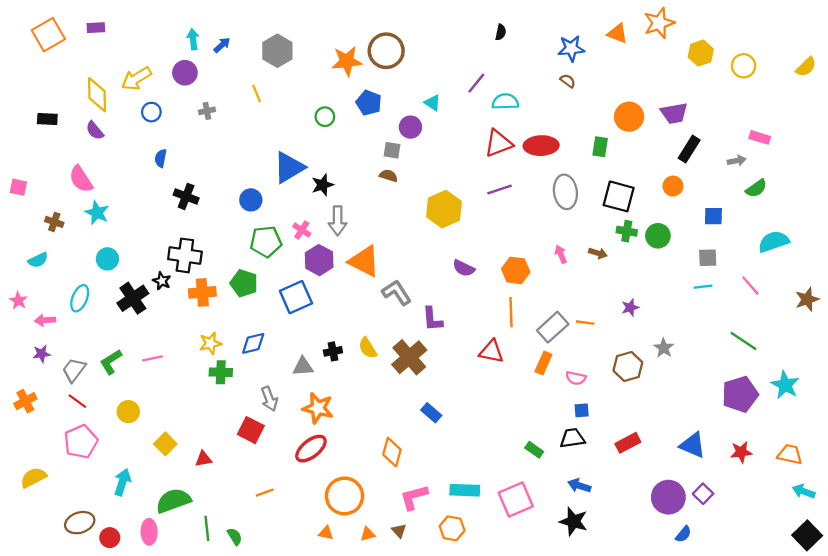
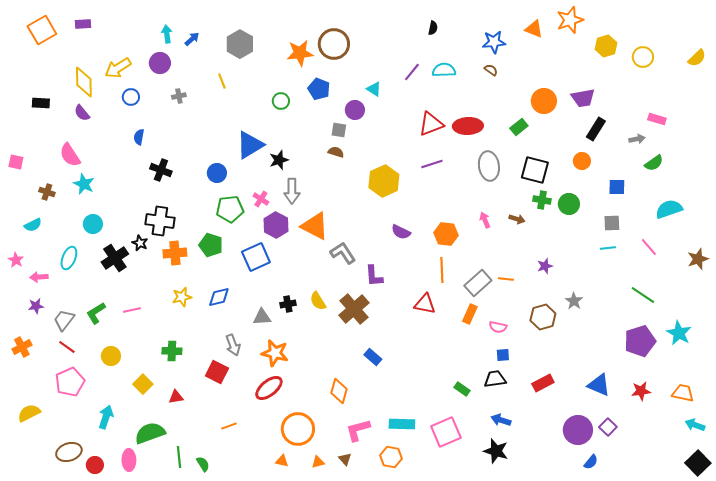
cyan semicircle: (505, 102) -> (444, 70), moved
green rectangle: (600, 147) -> (519, 127), turned 42
green cross: (221, 372) -> (172, 351), moved

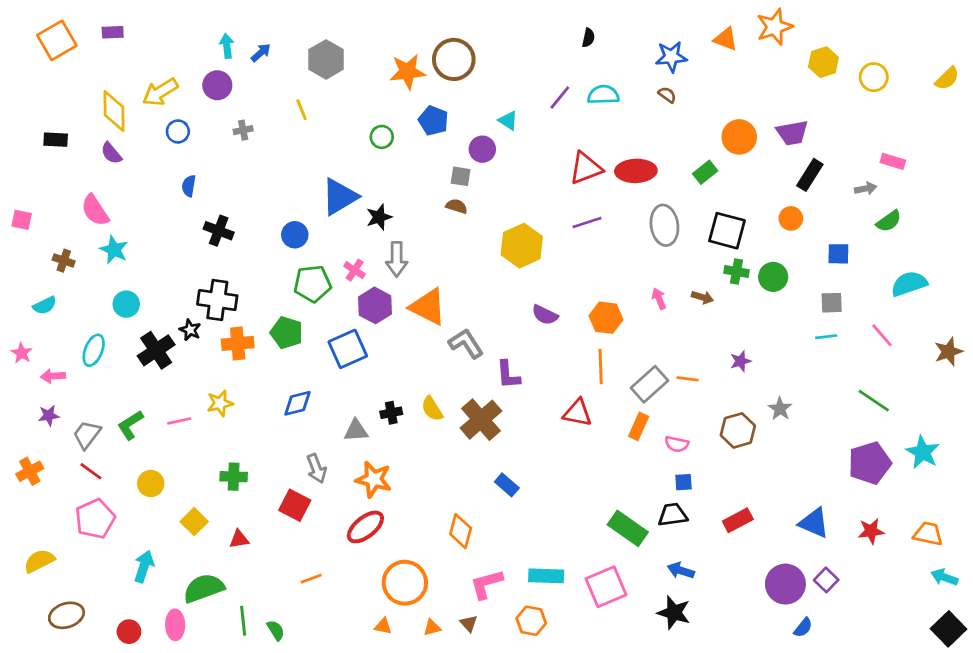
yellow star: (182, 297) -> (220, 403), moved
green rectangle: (462, 389) -> (628, 528), size x1.8
brown ellipse: (69, 452) -> (66, 615), moved

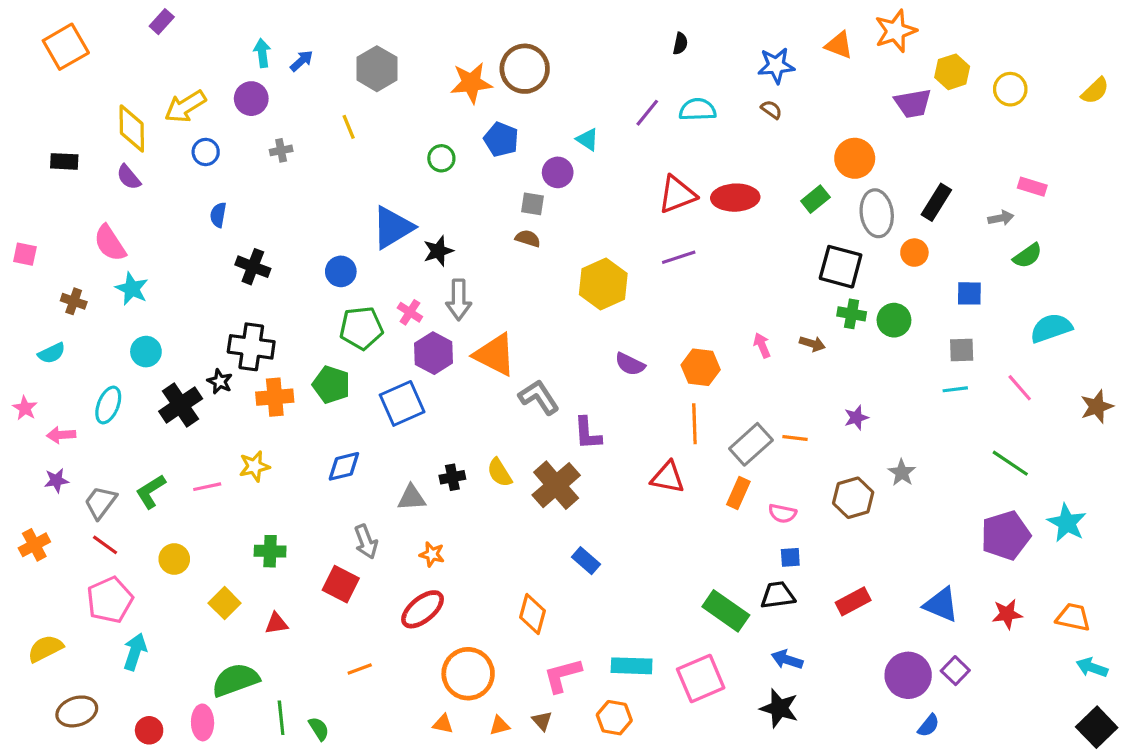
purple rectangle: (113, 32) -> (162, 22), moved, turned -45
purple trapezoid: (792, 133) -> (913, 103), moved
gray ellipse: (664, 225) -> (877, 213), moved
orange star: (374, 479) -> (432, 554), size x0.6
cyan arrow: (144, 566) -> (135, 652), moved

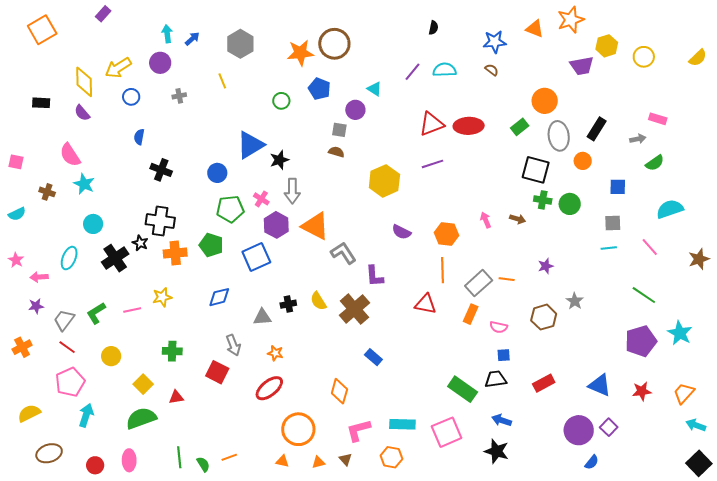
cyan semicircle: (52, 353) -> (17, 214), moved
orange trapezoid: (1073, 617) -> (684, 393), turned -60
orange line: (360, 669) -> (229, 457), moved
green semicircle: (236, 680) -> (141, 418), moved

